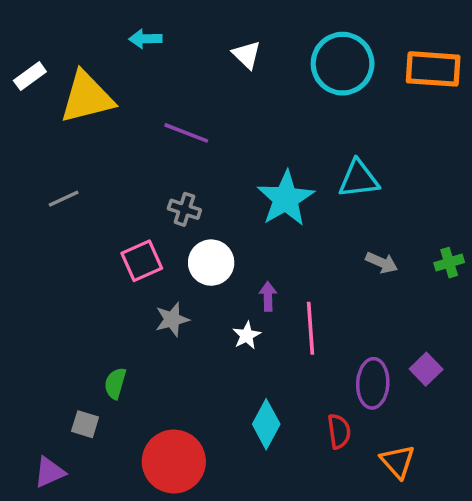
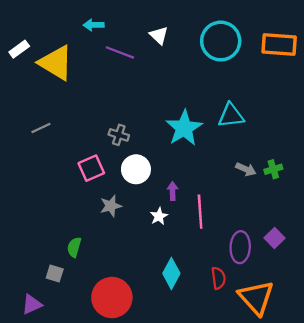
yellow triangle: (87, 97) -> (56, 63), turned 45
purple line: (186, 133) -> (120, 52), moved
green cross: (449, 263) -> (273, 169), moved
orange triangle: (398, 461) -> (256, 298), size x1.6

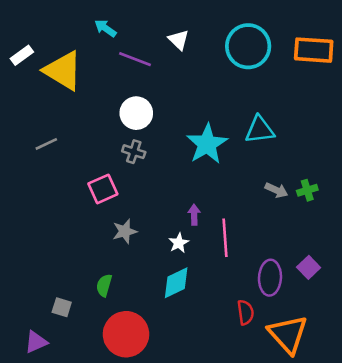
cyan arrow: (94, 25) -> (105, 28), turned 36
white circle: (136, 169) -> (136, 113), moved
green semicircle: (74, 247) -> (104, 285), moved
cyan diamond: (171, 273) -> (176, 283), moved, turned 36

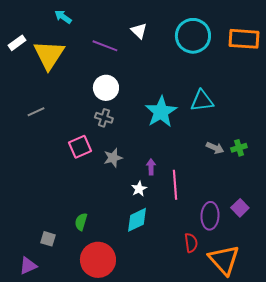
cyan arrow: (105, 28) -> (63, 17), moved
yellow triangle: (63, 71) -> (49, 55), turned 32
gray star: (125, 231) -> (113, 158), moved

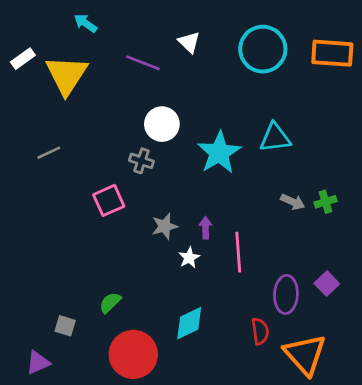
white circle: (106, 88) -> (162, 124), moved
gray star: (113, 158) -> (165, 226), moved
cyan diamond: (137, 220) -> (189, 323), moved
green semicircle: (81, 222) -> (110, 303), turned 30

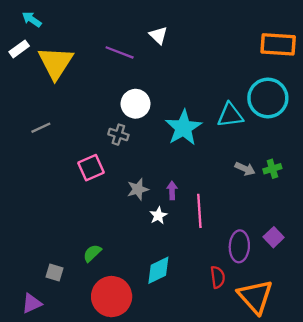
cyan arrow: (86, 23) -> (32, 19), moved
cyan circle: (263, 49) -> (268, 98), moved

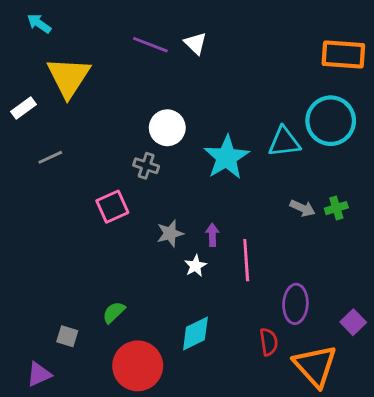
white rectangle: (19, 49) -> (24, 108), moved
purple line: (120, 52) -> (150, 45), moved
purple square: (274, 237) -> (353, 322), moved

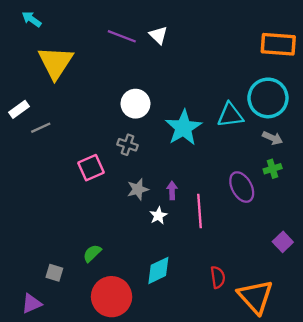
white rectangle: (24, 108) -> (19, 109), moved
gray cross: (146, 166) -> (128, 145), moved
gray arrow: (303, 208) -> (273, 138), moved
purple ellipse: (295, 304) -> (242, 187), moved, turned -32
purple square: (353, 322) -> (283, 242), moved

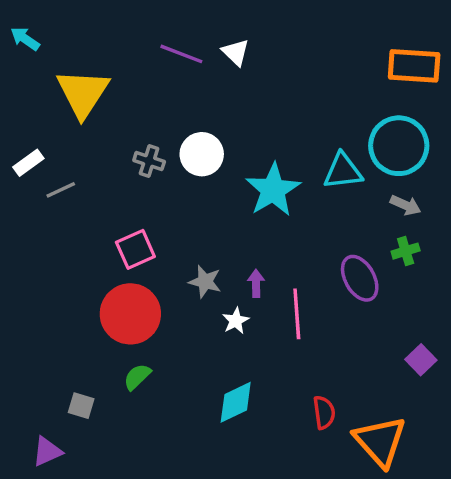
cyan arrow: (32, 19) -> (25, 39), moved
gray cross: (128, 145) -> (149, 161), moved
gray star: (138, 189) -> (205, 282), turned 30
red circle: (112, 297) -> (130, 314), moved

